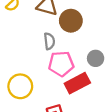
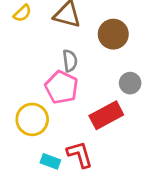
brown circle: (71, 21) -> (113, 34), moved
pink pentagon: (61, 64) -> (62, 87), moved, turned 30

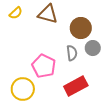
gray semicircle: (70, 61) -> (72, 53), moved
gray circle: (130, 83) -> (93, 48), moved

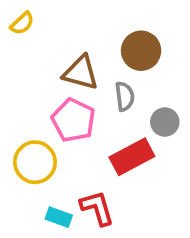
brown triangle: (48, 14) -> (81, 73), moved
gray circle: (93, 48) -> (165, 122), moved

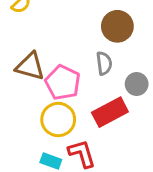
brown triangle: (81, 73) -> (30, 66), moved
yellow circle: (35, 162) -> (58, 120), moved

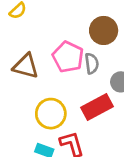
pink pentagon: (63, 83) -> (68, 57), moved

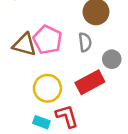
pink pentagon: (68, 57) -> (47, 40), moved

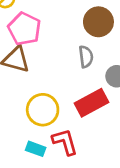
pink pentagon: (47, 40) -> (24, 29), moved

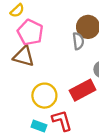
gray semicircle: (86, 57) -> (78, 41), moved

